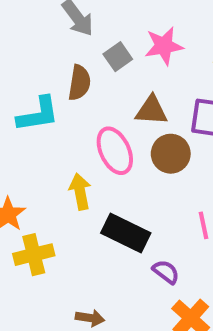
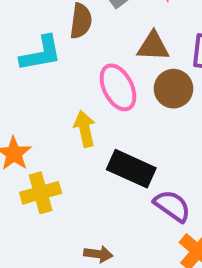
purple semicircle: (166, 272) -> (172, 206), size x1.4

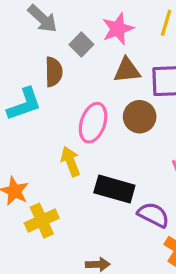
brown triangle: (153, 46) -> (127, 70), moved
pink ellipse: (118, 87) -> (93, 123), turned 54

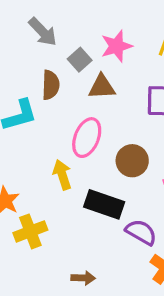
brown triangle: (127, 70) -> (102, 87), moved
brown circle: (140, 117) -> (132, 161), moved

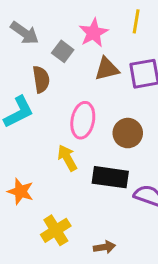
brown triangle: (102, 87) -> (107, 69), moved
yellow cross: (30, 231) -> (56, 230), moved

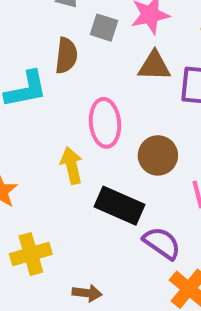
gray square: (63, 51) -> (104, 28), turned -35
pink ellipse: (83, 120) -> (105, 123), turned -32

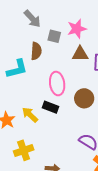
yellow arrow: (72, 166) -> (30, 115), moved, turned -30
black rectangle: (120, 206) -> (51, 107), moved, size x0.7

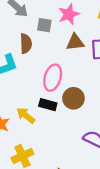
pink ellipse: (57, 84) -> (53, 78), turned 30
brown circle: (84, 98) -> (73, 98), moved

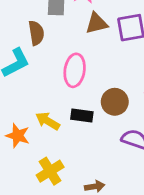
brown circle: (73, 98) -> (115, 102), moved
black rectangle: (48, 105) -> (82, 115), moved

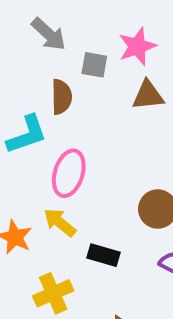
pink ellipse: (75, 70) -> (69, 173), moved
black rectangle: (82, 115) -> (104, 255), moved

